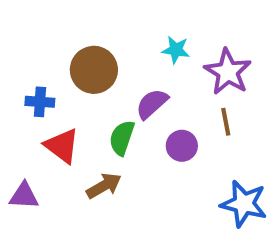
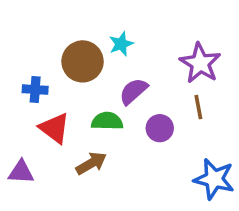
cyan star: (176, 50) -> (121, 44), moved, turned -30
green semicircle: (122, 138) -> (107, 121), turned 72

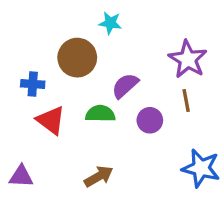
cyan star: (121, 44) -> (110, 23), moved, turned 30
brown arrow: (91, 163) -> (99, 176), moved
purple triangle: (21, 172) -> (21, 176), moved

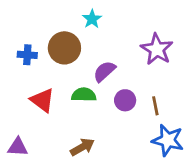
cyan star: (110, 23) -> (92, 19), turned 30
blue cross: (33, 84) -> (27, 55), moved
brown line: (186, 100) -> (155, 106), moved

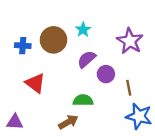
cyan star: (92, 19) -> (83, 30), moved
green semicircle: (84, 95) -> (83, 100), moved
purple circle: (125, 100) -> (106, 74), moved

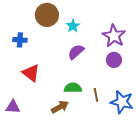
brown circle: (53, 40) -> (47, 15), moved
purple circle: (106, 74) -> (114, 60), moved
brown line: (129, 88) -> (96, 95), moved

